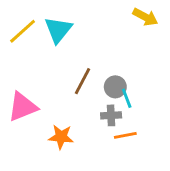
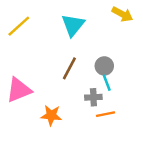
cyan triangle: (58, 30) -> (73, 25), moved
gray circle: (115, 87) -> (104, 66), moved

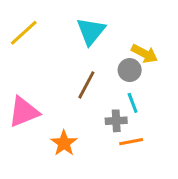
yellow arrow: (122, 14) -> (145, 54), moved
gray circle: (104, 66) -> (130, 70), moved
orange star: (51, 115) -> (64, 143), turned 30

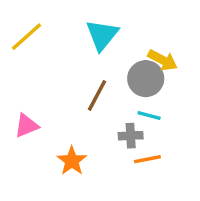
gray circle: (130, 70) -> (146, 79), size x1.4
cyan line: (133, 103) -> (149, 116), turned -54
pink triangle: (24, 112) -> (27, 126), size x0.7

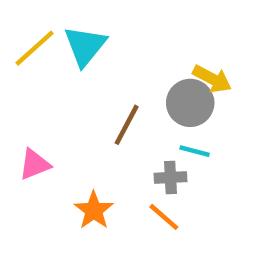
cyan triangle: (102, 35) -> (85, 46), moved
orange line: (147, 159) -> (164, 217), moved, turned 52

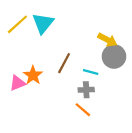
gray circle: (190, 103) -> (114, 56), moved
cyan line: (195, 151) -> (91, 72), moved
orange star: (94, 210) -> (33, 75), moved

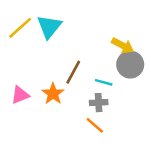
orange star: (33, 75) -> (53, 94), moved

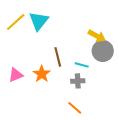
brown line: (73, 72) -> (58, 57), turned -42
orange line: (95, 125) -> (75, 108), moved

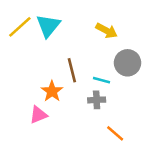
yellow arrow: (97, 36) -> (106, 31), moved
pink triangle: (16, 75) -> (38, 115), moved
orange line: (75, 108) -> (115, 133), moved

